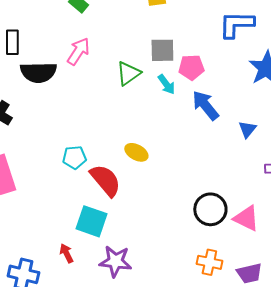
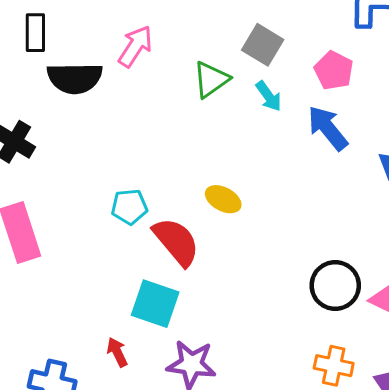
gray square: (162, 50) -> (263, 45), turned 32
pink pentagon: (191, 67) -> (334, 70), moved, turned 30

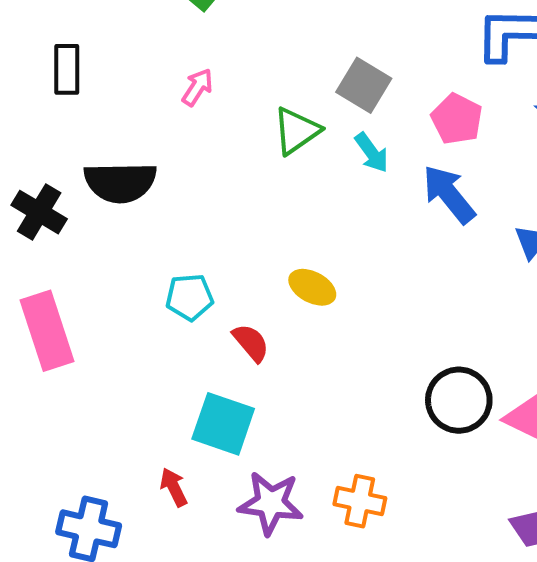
pink arrow: (135, 46) -> (197, 87), size x0.7
black semicircle: (75, 78) -> (120, 182), moved
red semicircle: (176, 242) -> (251, 343), size x0.6
orange cross: (334, 366) -> (360, 501), moved

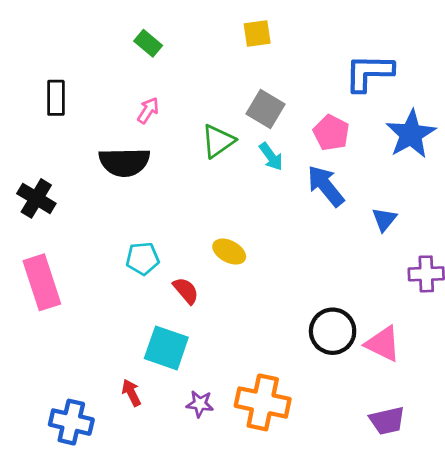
black semicircle: (120, 182) -> (124, 162), moved
orange cross: (360, 501) -> (263, 402), size x1.5
purple star: (271, 503) -> (200, 404), size x0.6

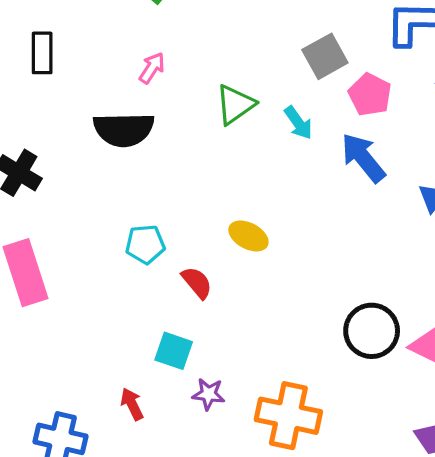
gray square: (266, 109) -> (325, 56), moved, turned 30
cyan square: (166, 348) -> (174, 351), size x0.7
purple star: (200, 404) -> (209, 394), moved

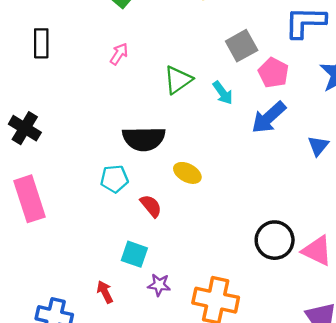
black semicircle: (124, 129) -> (144, 139), moved
blue arrow: (363, 158) -> (269, 118), turned -93

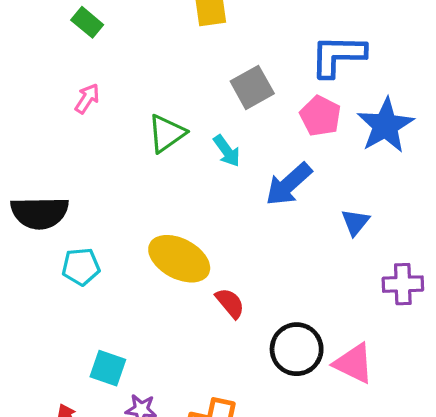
pink pentagon: (273, 73) -> (320, 116), moved
black semicircle: (144, 139) -> (40, 213), moved
yellow ellipse: (187, 173) -> (179, 259), size x1.6
red semicircle: (151, 206) -> (230, 303), moved

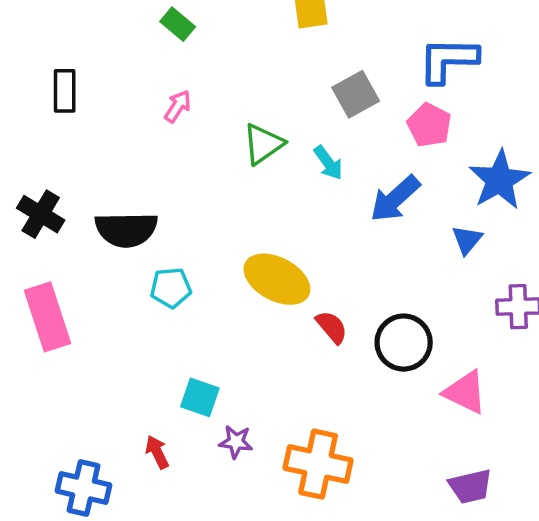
blue star: (385, 125) -> (499, 180), moved
black circle: (297, 349) -> (404, 343), moved

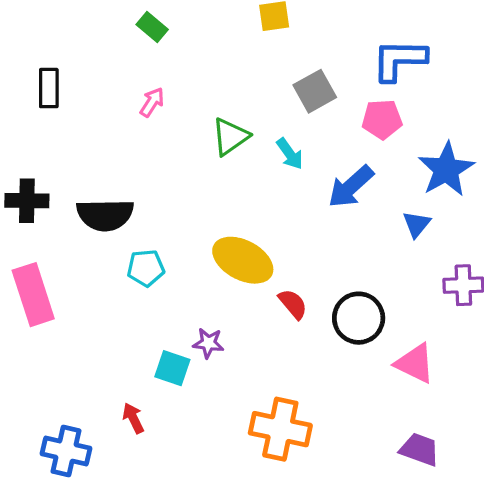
pink pentagon: (429, 125) -> (382, 119), turned -30
black cross: (41, 214) -> (27, 201), turned -30
purple star: (236, 442) -> (208, 343), moved
purple trapezoid: (470, 486) -> (420, 449), turned -147

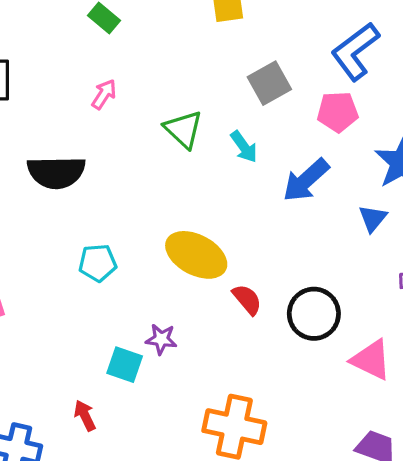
blue L-shape: (399, 60) -> (355, 51), turned -38
green triangle: (230, 137) -> (183, 129), turned -42
black semicircle: (105, 215) -> (56, 172), moved

